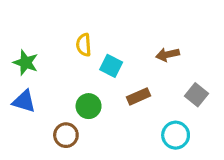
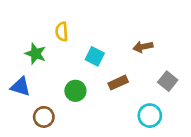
yellow semicircle: (84, 45) -> (62, 32), moved
green star: (26, 63) -> (36, 54), moved
brown circle: (66, 135) -> (44, 117), moved

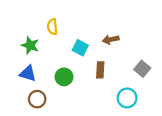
brown arrow: (143, 47) -> (111, 40), moved
brown rectangle: (118, 83) -> (100, 70), turned -63
blue triangle: (20, 87) -> (28, 73), moved

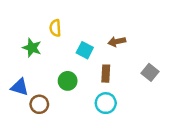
blue triangle: (28, 73) -> (20, 87), moved
cyan circle: (127, 98) -> (106, 103), moved

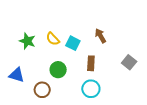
yellow semicircle: (55, 28) -> (53, 39), moved, turned -40
brown arrow: (117, 42) -> (100, 36), turned 72
brown circle: (39, 104) -> (42, 90), moved

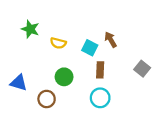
yellow semicircle: (53, 39) -> (58, 43), turned -32
green star: (27, 41) -> (30, 29), moved
cyan square: (73, 43) -> (90, 48), moved

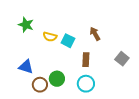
cyan square: (90, 48) -> (68, 41), moved
green circle: (64, 77) -> (57, 79), moved
blue triangle: (19, 83) -> (26, 67), moved

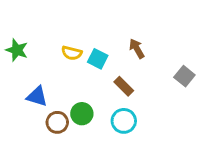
green star: (26, 25) -> (17, 50), moved
gray square: (122, 59) -> (184, 76), moved
brown rectangle: (86, 60) -> (124, 86), turned -48

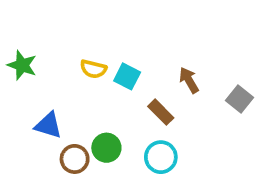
brown arrow: (137, 49) -> (189, 80), moved

